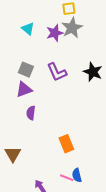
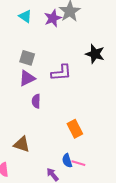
purple L-shape: (57, 72) -> (61, 73), moved, turned -65
brown triangle: (13, 154) -> (22, 144), turned -36
blue semicircle: (77, 175) -> (67, 161), moved

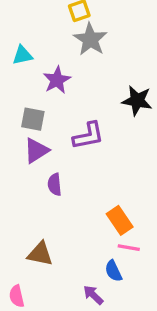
cyan triangle: (25, 16) -> (22, 55), turned -40
purple star: (53, 18) -> (57, 80), moved
pink line: (78, 163) -> (129, 248), moved

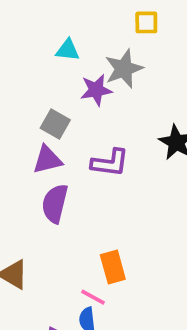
gray star: (90, 39) -> (124, 69), moved
purple semicircle: (55, 184) -> (55, 204), size x1.5
pink line: (129, 248) -> (93, 297), moved

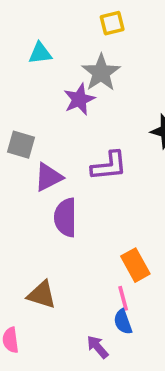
cyan triangle: (68, 50) -> (40, 53), moved
gray square: (55, 124) -> (21, 145), moved
pink line: (93, 297) -> (123, 298), turned 60

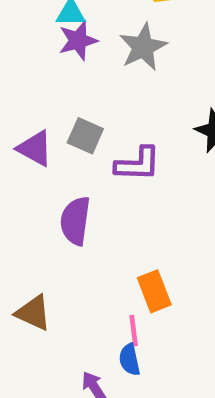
purple star: (79, 99) -> (78, 41), moved
gray square: (21, 145) -> (85, 136), moved
purple triangle: (48, 177) -> (35, 148), moved, turned 48

